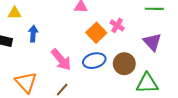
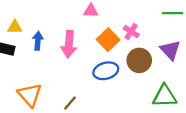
yellow triangle: (15, 13) -> (15, 27), moved
pink arrow: (61, 60) -> (69, 44), moved, turned 45
brown circle: (124, 64) -> (139, 60), moved

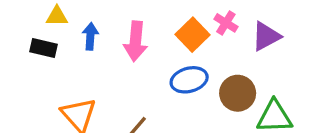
purple triangle: (170, 50) -> (266, 36), moved, turned 45
brown circle: (139, 60) -> (238, 93), moved

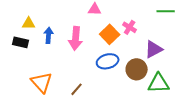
purple triangle: (266, 36) -> (154, 49), moved

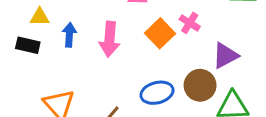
blue ellipse: (108, 61) -> (157, 93), moved

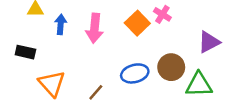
black rectangle: (28, 45) -> (25, 52), moved
purple triangle: (225, 56) -> (209, 42), moved

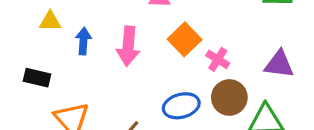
pink cross: (162, 14) -> (218, 59), moved
purple triangle: (209, 42) -> (279, 64), turned 35

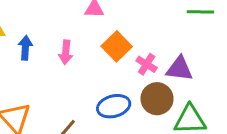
pink arrow: (128, 46) -> (66, 52), size x0.7
purple triangle: (279, 64) -> (179, 69), moved

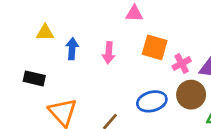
orange square: (117, 46) -> (155, 47), turned -30
pink cross: (147, 64) -> (182, 64), turned 30

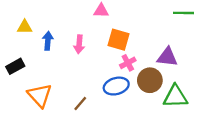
pink cross: (182, 64) -> (128, 63), moved
black rectangle: (34, 78) -> (15, 66), turned -42

